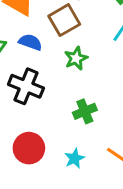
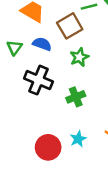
green cross: (85, 111) -> (76, 97), moved
red circle: (29, 148) -> (48, 147), moved

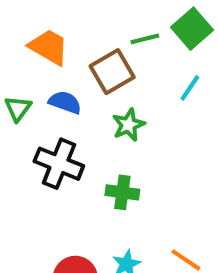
green cross: (76, 97) -> (122, 192), turned 30

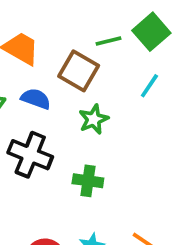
brown square: (112, 72) -> (79, 71), turned -30

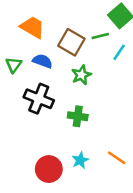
green line: (108, 41) -> (100, 36), moved

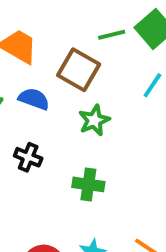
green line: (100, 36) -> (112, 35), moved
black cross: (39, 99) -> (28, 157), size x0.6

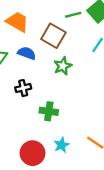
black cross: (28, 157) -> (23, 88), turned -35
green cross: (88, 184) -> (49, 111), moved

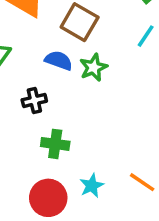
blue semicircle: (27, 53) -> (59, 60), moved
green cross: (49, 111) -> (55, 144), moved

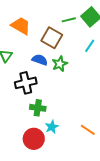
black cross: (34, 100) -> (26, 83), size x1.5
cyan star: (92, 186) -> (52, 127), moved

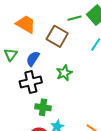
blue semicircle: (40, 60) -> (33, 59), moved, turned -77
green star: (60, 64) -> (64, 73), moved

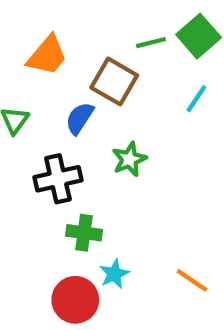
orange trapezoid: (26, 24) -> (47, 56), turned 100
blue semicircle: (33, 59) -> (80, 118), moved

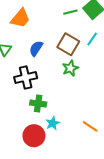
brown square: (114, 81) -> (68, 44), moved
green star: (129, 159) -> (70, 68), moved

